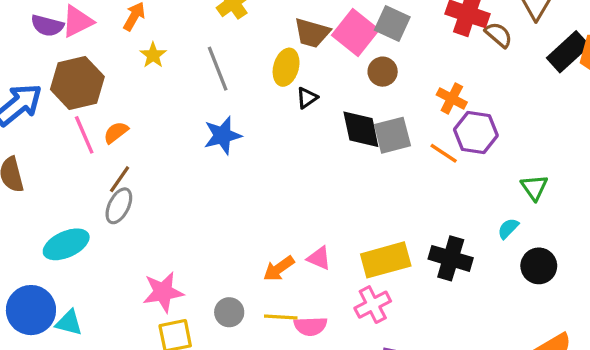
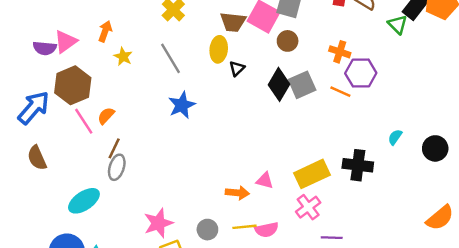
black diamond: (361, 129) -> (279, 84), turned 52
green triangle: (534, 187) -> (397, 25), moved
black circle: (539, 266) -> (435, 148), moved
orange arrow: (279, 269) -> (237, 193), turned -130

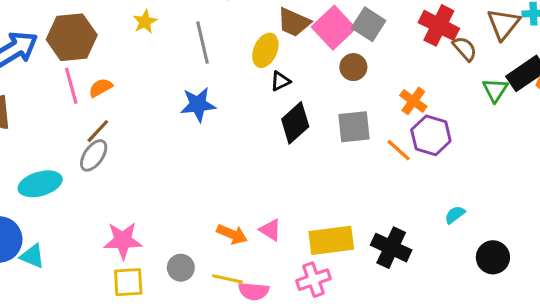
black diamond: (279, 84) -> (295, 123), moved
cyan semicircle: (395, 137) -> (455, 215), moved

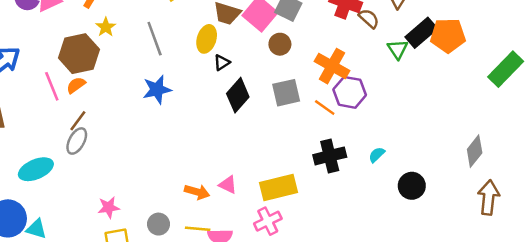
brown hexagon: (72, 37) -> (79, 54), moved
orange cross: (413, 101) -> (332, 66), size x1.5
pink star: (123, 240) -> (109, 207), size x0.7
black cross: (391, 248) -> (330, 156), moved, turned -32

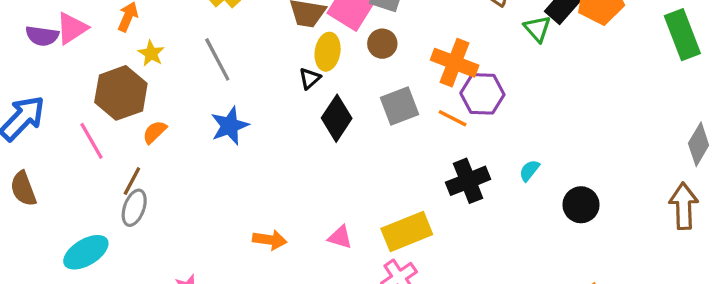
yellow ellipse: (207, 39) -> (328, 52), moved
green rectangle: (506, 69) -> (682, 35), turned -57
orange semicircle: (76, 85) -> (155, 132), moved
gray diamond: (475, 151) -> (699, 144), moved
orange arrow: (197, 192) -> (270, 240), moved

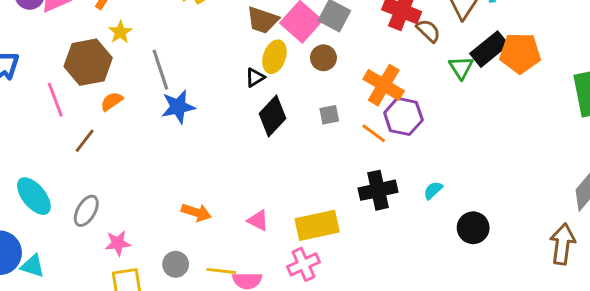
gray line: (217, 59) -> (160, 70), moved
gray square: (399, 106) -> (329, 115), size x0.6
gray ellipse: (134, 208) -> (86, 211), moved
cyan ellipse: (86, 252) -> (34, 196), turned 72

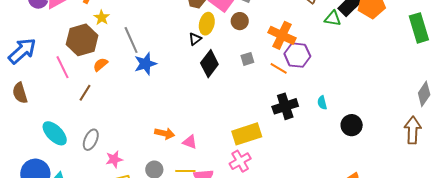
green triangle: (461, 68) -> (333, 18), turned -42
cyan semicircle: (433, 190) -> (322, 103), turned -56
pink triangle: (258, 220) -> (190, 142), moved

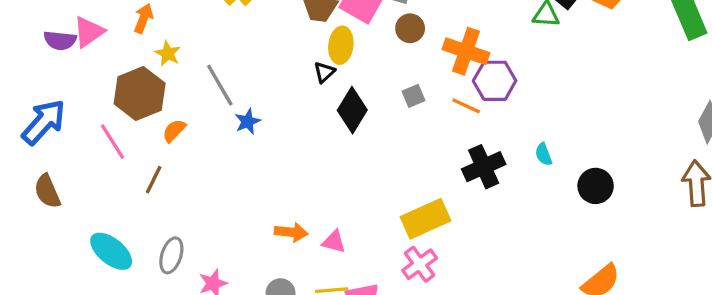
brown circle: (240, 21) -> (410, 28), moved
blue star: (145, 64) -> (248, 121), size x0.7

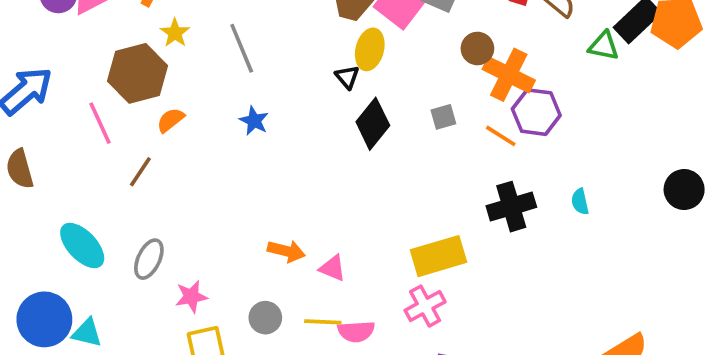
brown circle: (410, 28) -> (477, 48), moved
black triangle: (324, 72) -> (347, 77), turned -35
gray line: (220, 85) -> (242, 48), moved
blue star: (248, 121) -> (254, 121), turned -30
black circle: (596, 186) -> (684, 190), moved

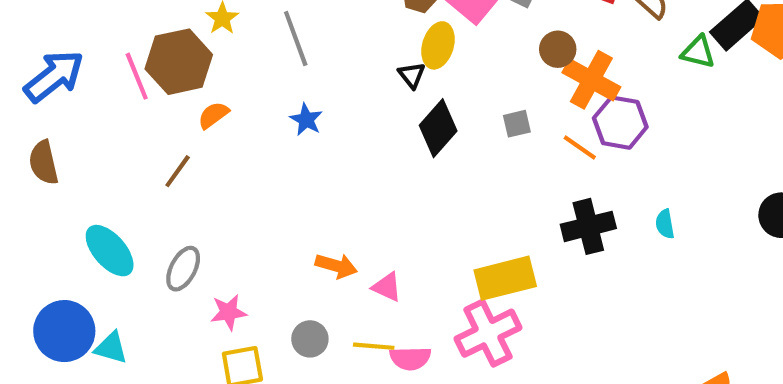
pink line: (100, 123) -> (137, 76), moved
pink cross: (425, 306) -> (488, 333), size x1.4

